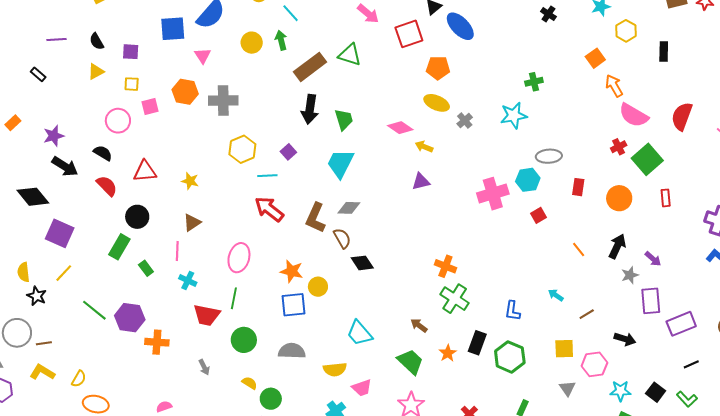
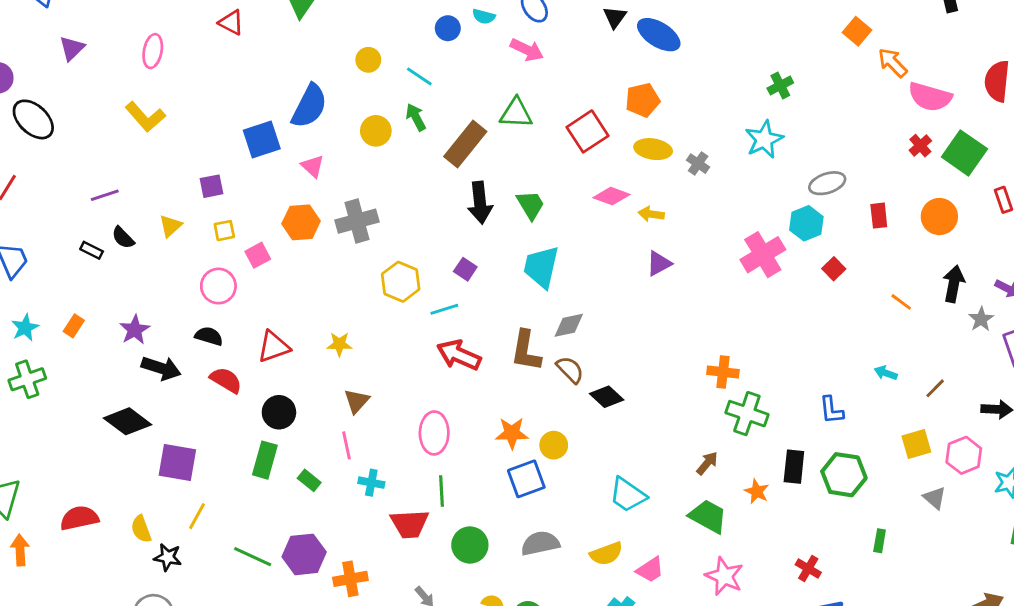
red square: (409, 34) -> (587, 131), moved
black semicircle: (97, 41) -> (123, 238), moved
brown arrow: (419, 325) -> (707, 463), turned 108

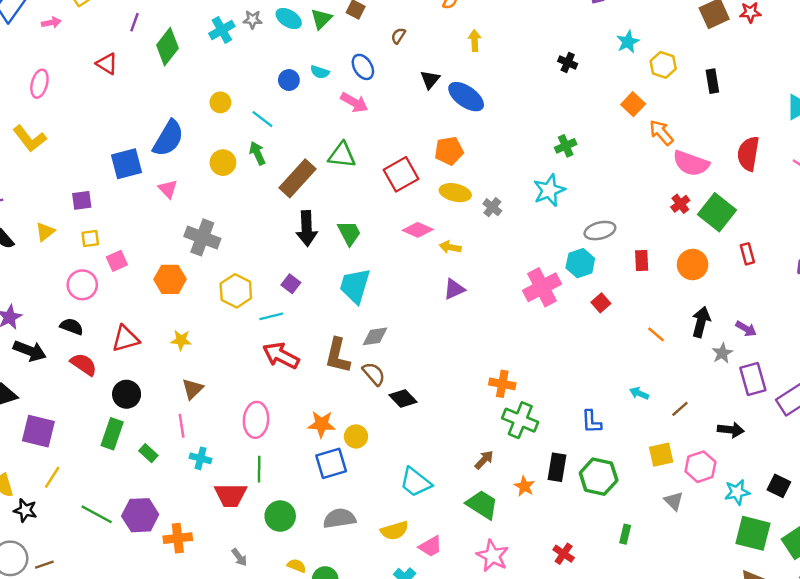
gray cross: (357, 221) -> (202, 237), turned 32
orange hexagon: (301, 222) -> (170, 279), moved

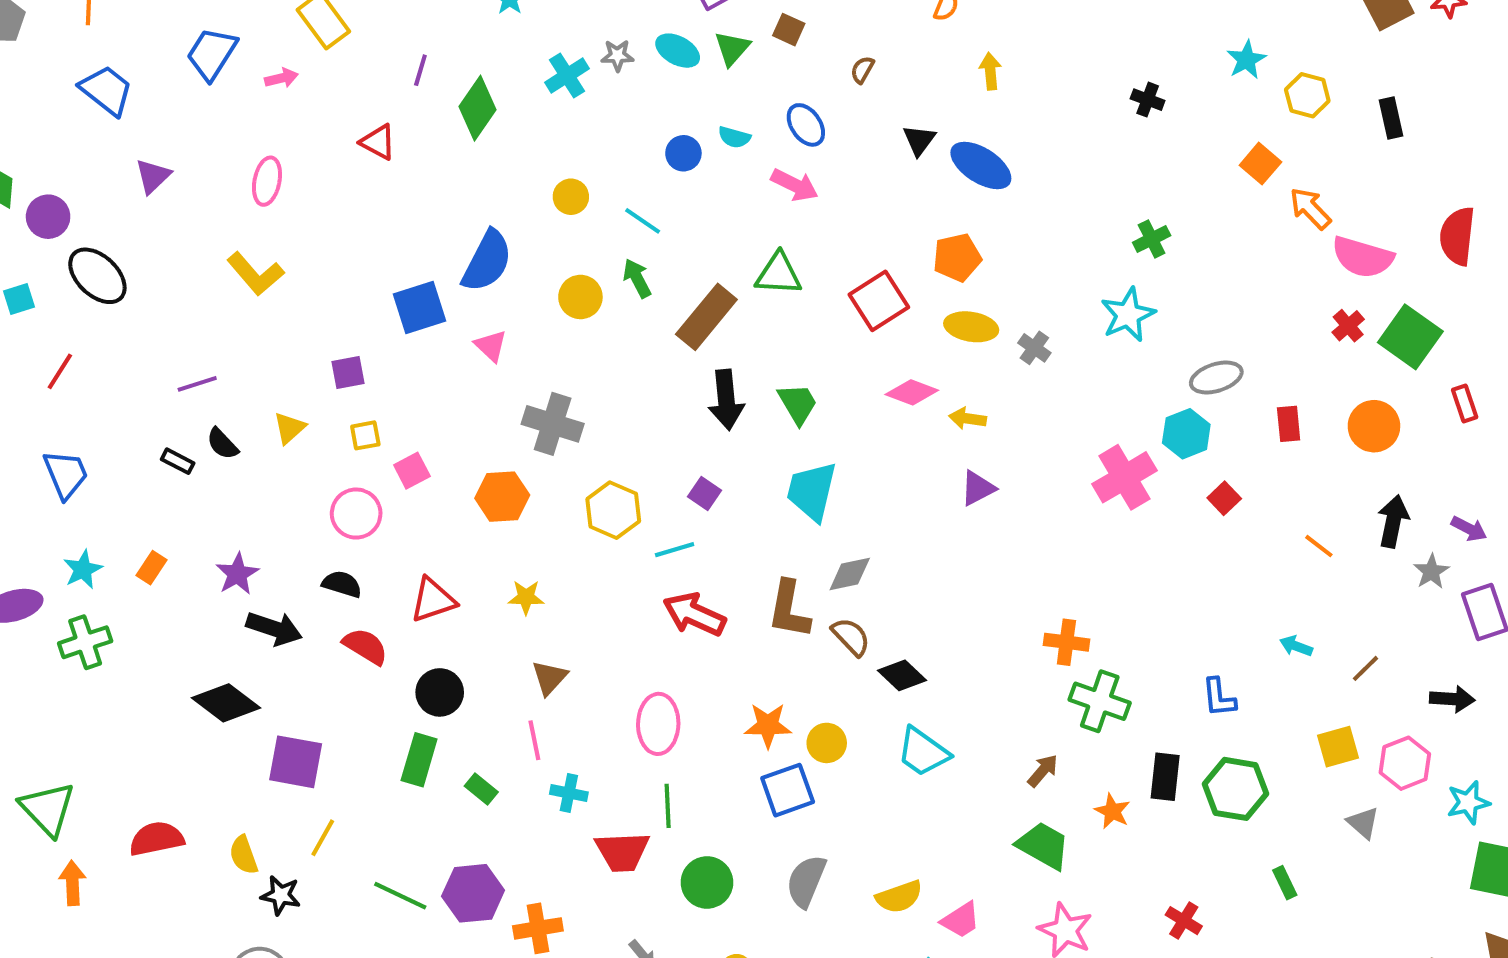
cyan trapezoid: (416, 482) -> (923, 752), moved
gray semicircle: (339, 518) -> (806, 881), turned -56
green rectangle: (625, 534) -> (1285, 883), turned -36

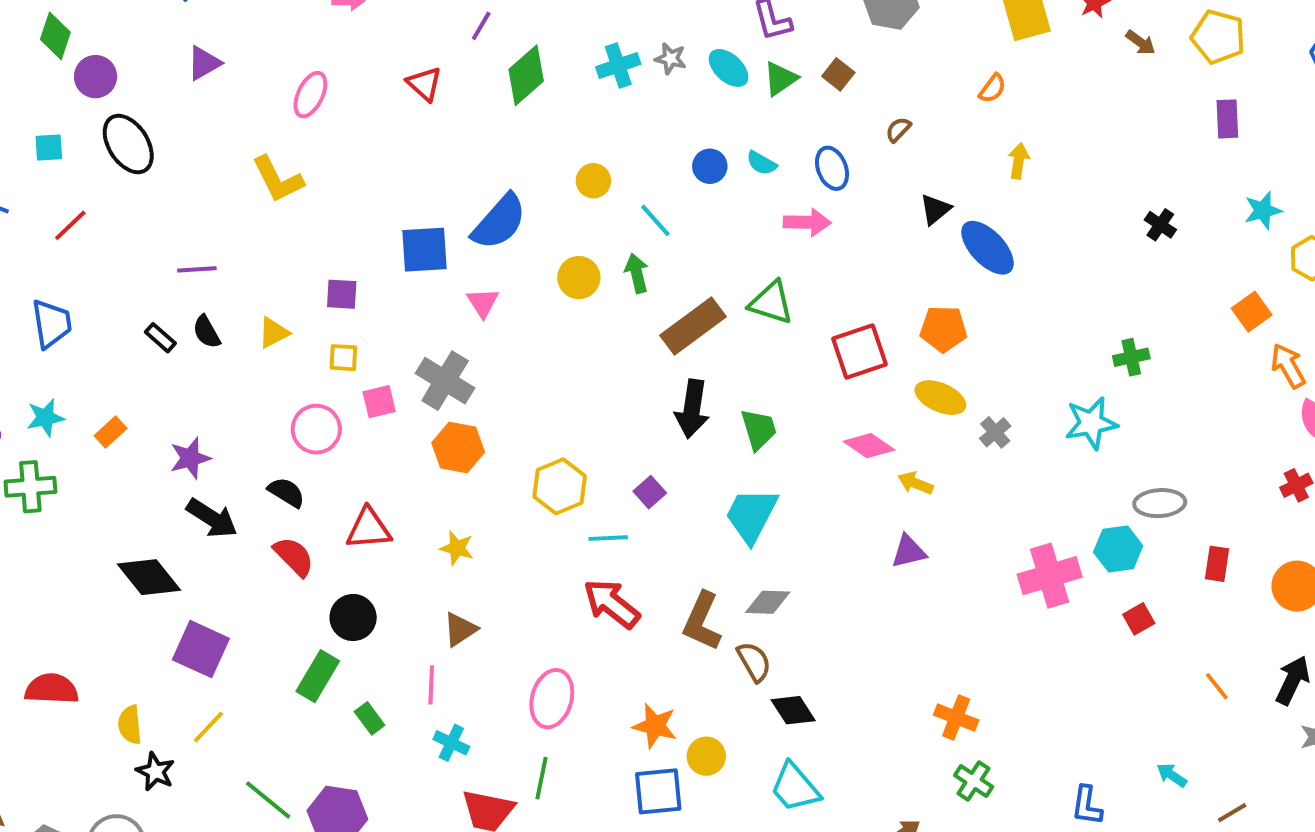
pink arrow: (795, 185) -> (807, 222), turned -39
gray cross: (553, 424) -> (445, 381), moved
green cross: (1100, 701) -> (974, 781), size x0.7

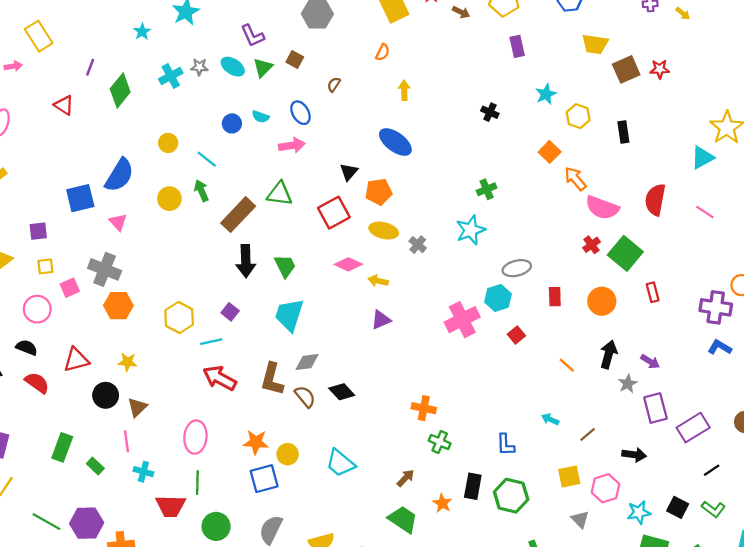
black triangle: (935, 209) -> (349, 172), moved
black circle: (353, 617) -> (106, 395), moved
black diamond: (793, 710) -> (342, 392), moved

